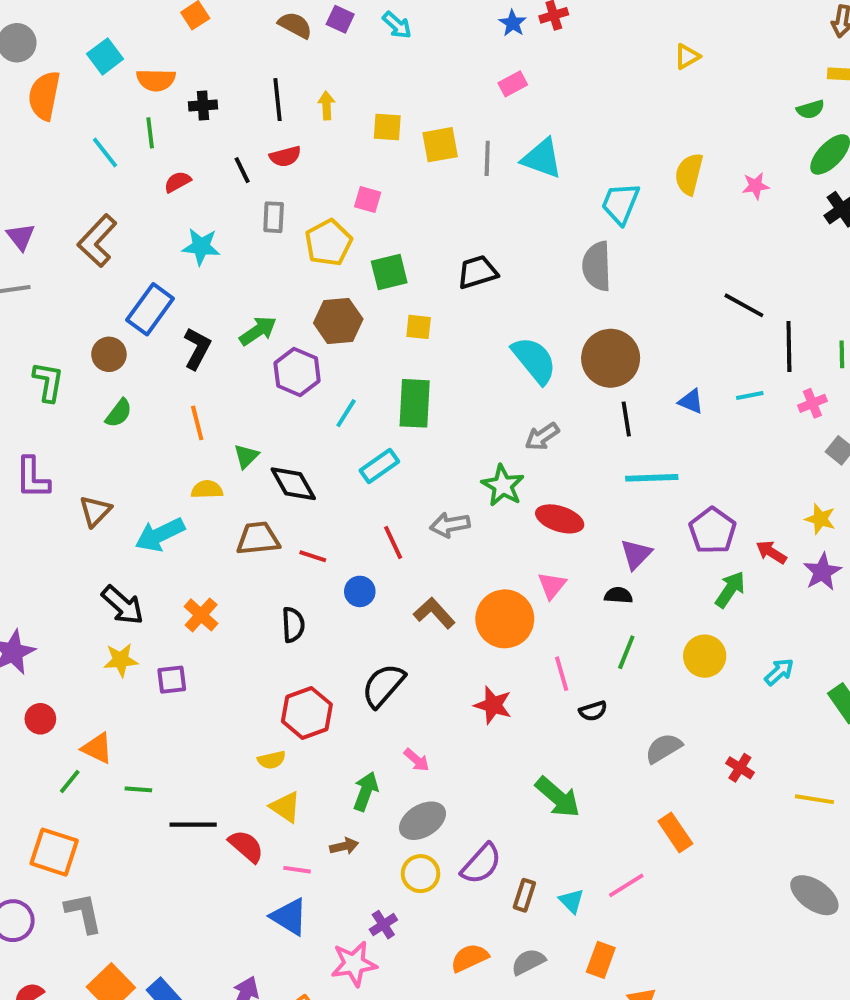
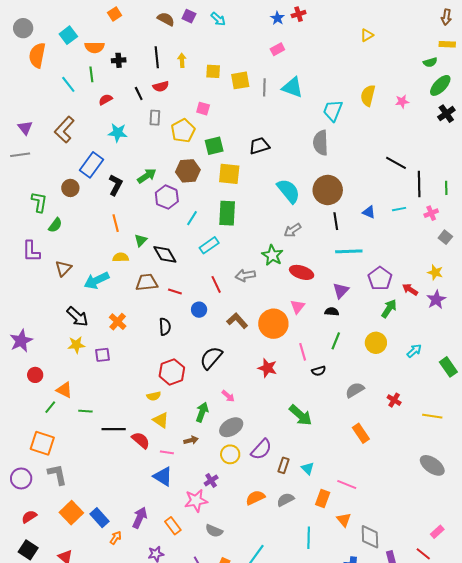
yellow square: (419, 327) -> (229, 174), size x1.6
green semicircle: (119, 413) -> (55, 225), moved
pink line: (626, 885) -> (347, 485), moved, turned 54

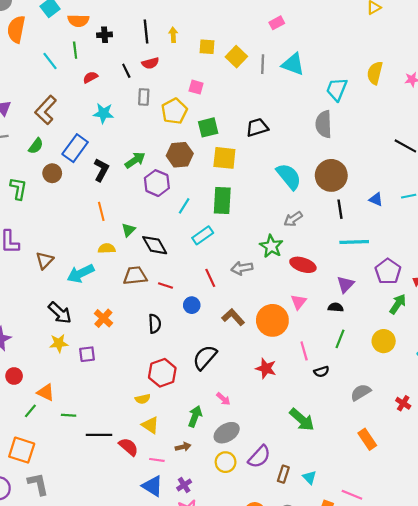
yellow square: (240, 80) -> (236, 57), turned -36
green semicircle: (55, 225) -> (36, 146), moved
purple cross: (211, 480) -> (184, 485), moved

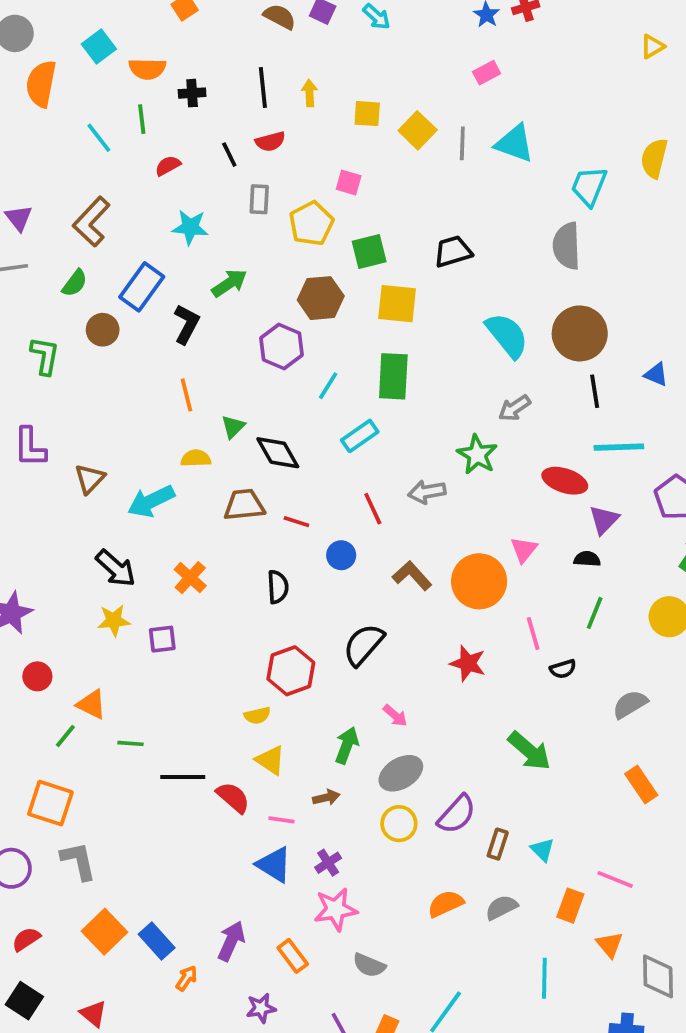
green arrow: (135, 160) -> (229, 283), moved
red ellipse: (303, 265) -> (565, 481), moved

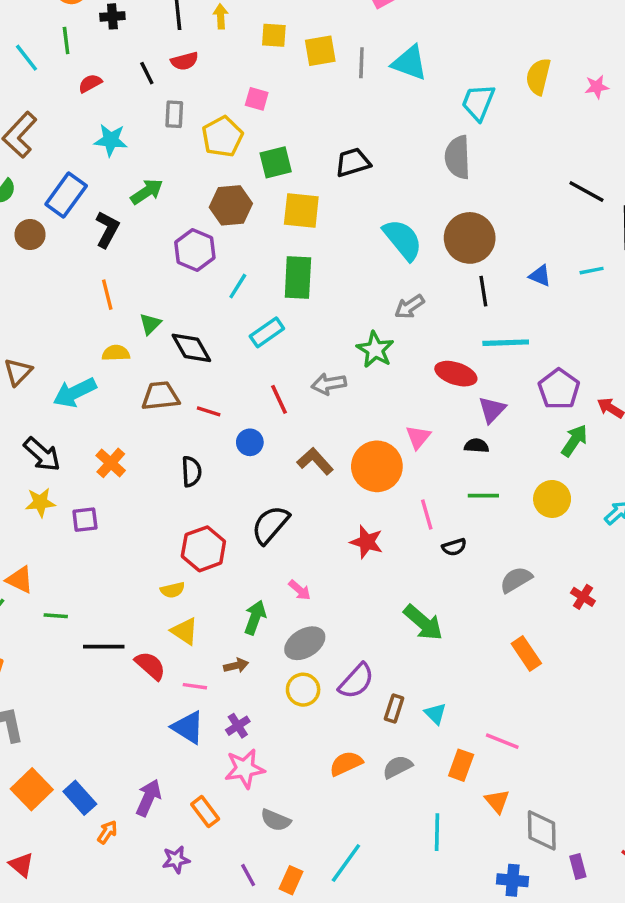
yellow square: (418, 130) -> (320, 51), turned 36
green line: (595, 613) -> (483, 496), turned 68

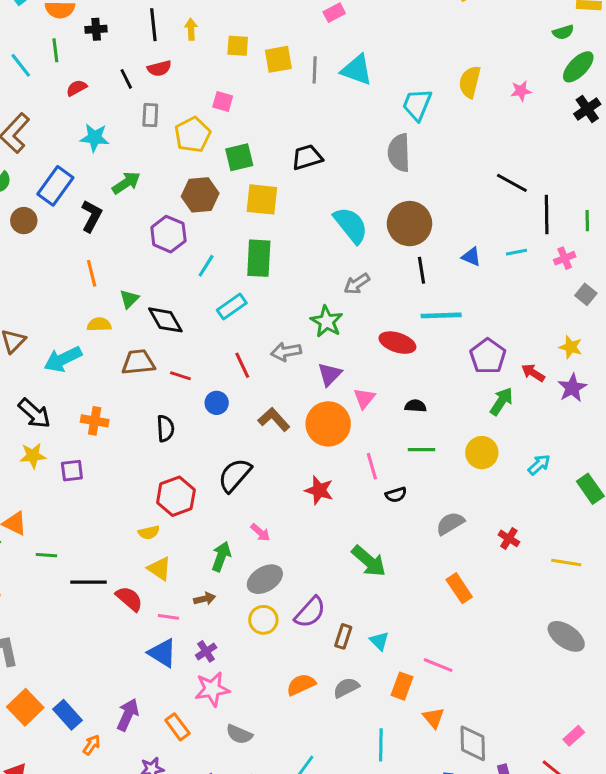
purple triangle: (492, 410) -> (330, 374), moved
orange cross: (111, 463) -> (95, 421), turned -32

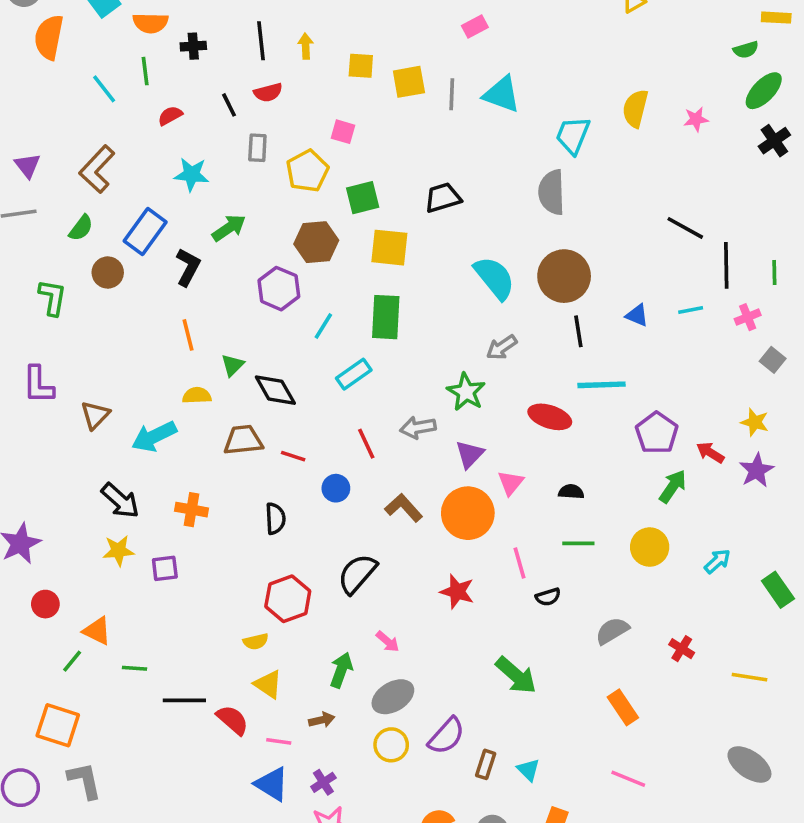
pink line: (438, 665) -> (628, 779), moved

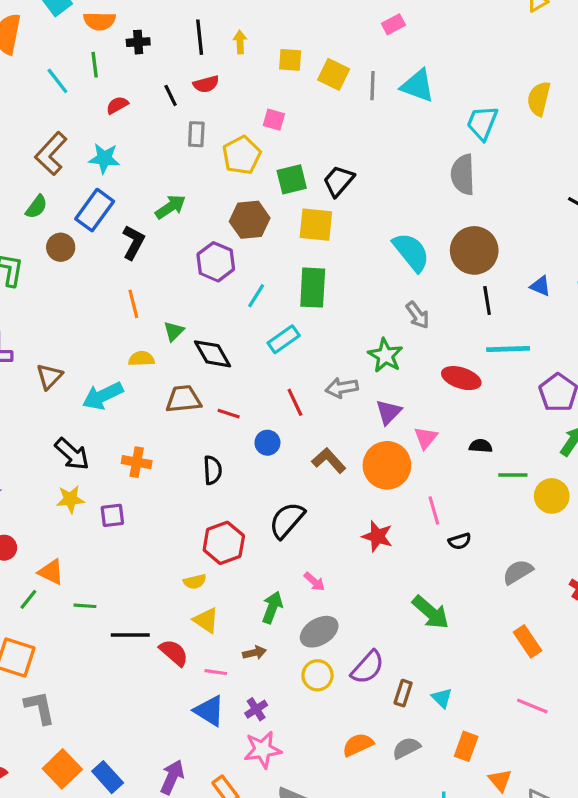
yellow square: (409, 82) -> (334, 74), turned 36
cyan star: (192, 174) -> (104, 158), moved
black trapezoid: (443, 198) -> (339, 181), moved, turned -32
gray arrow: (502, 347) -> (418, 315), turned -92
green line: (578, 543) -> (513, 475), moved

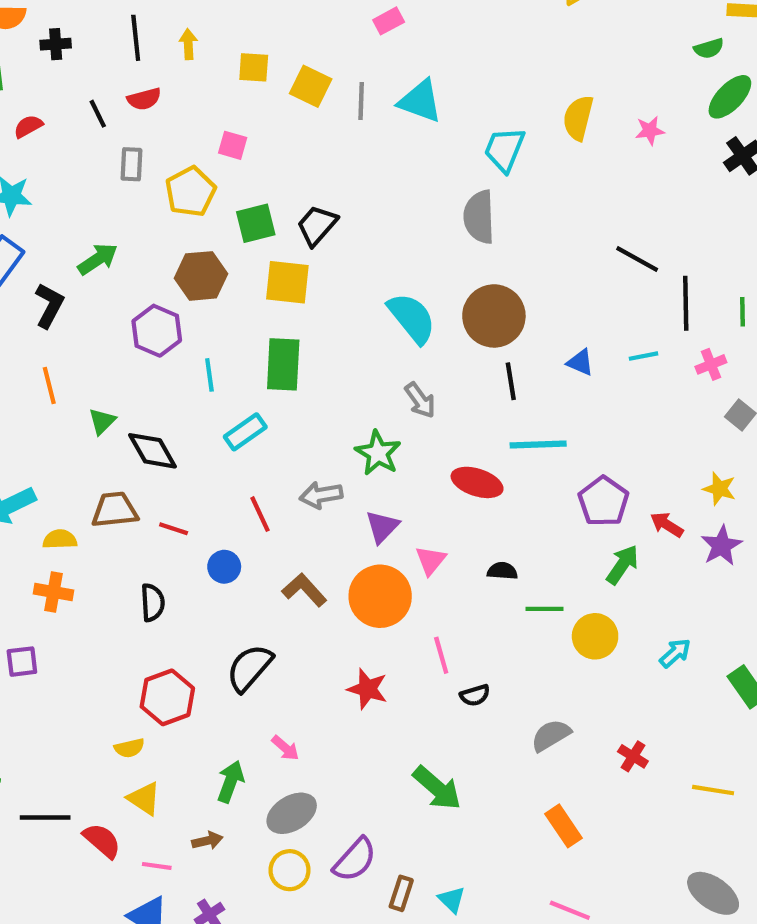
cyan line: (256, 296) -> (209, 375), turned -40
yellow semicircle: (141, 359) -> (60, 539), moved

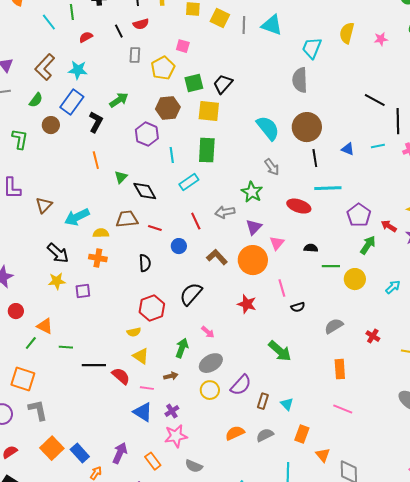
orange rectangle: (563, 826) -> (340, 369), turned 30

